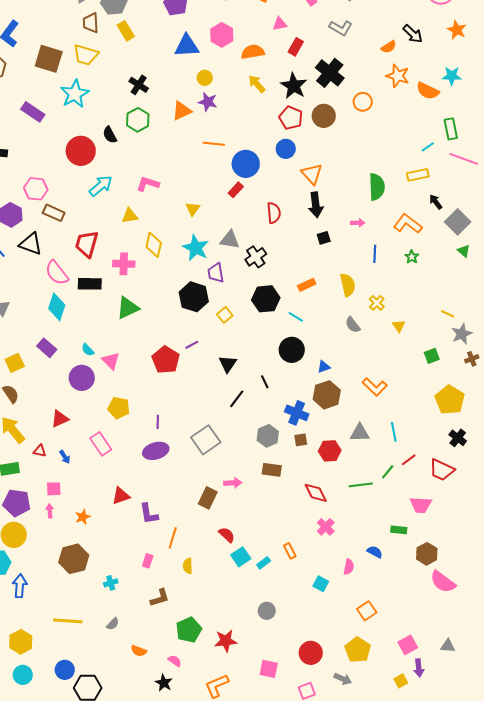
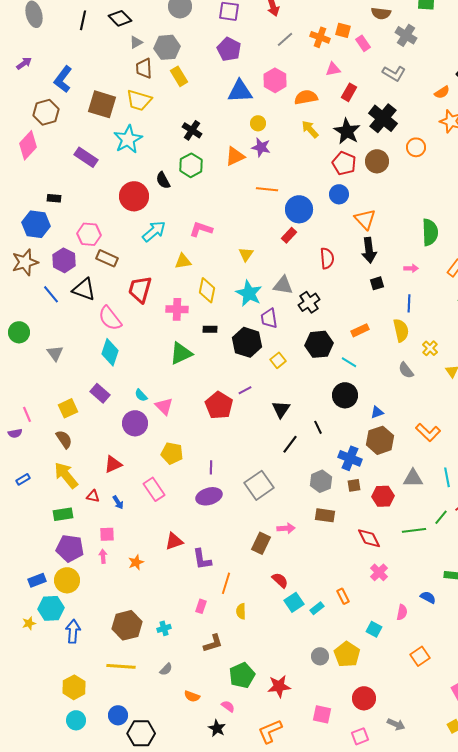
blue line: (375, 254) -> (409, 303), moved
black rectangle: (90, 284) -> (210, 329), moved, size x0.6
brown hexagon: (74, 559) -> (127, 625), moved
yellow pentagon: (358, 650) -> (347, 654), moved

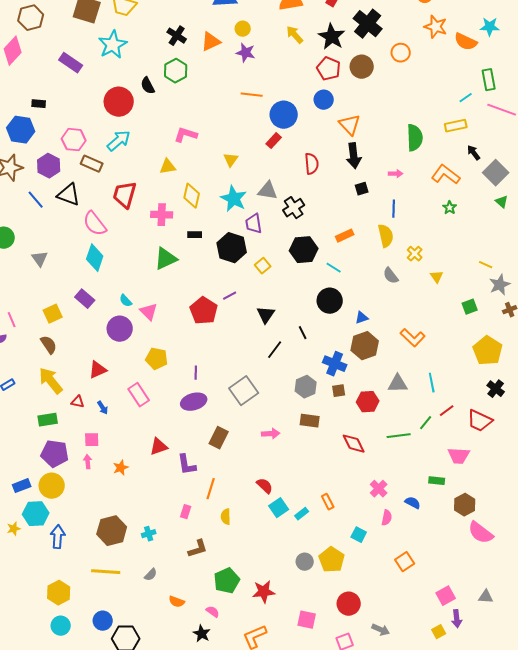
orange triangle: (235, 156) -> (211, 42), moved
cyan arrow: (154, 231) -> (119, 141), moved
brown rectangle: (261, 543) -> (219, 438), moved
pink cross: (379, 572) -> (379, 489), moved

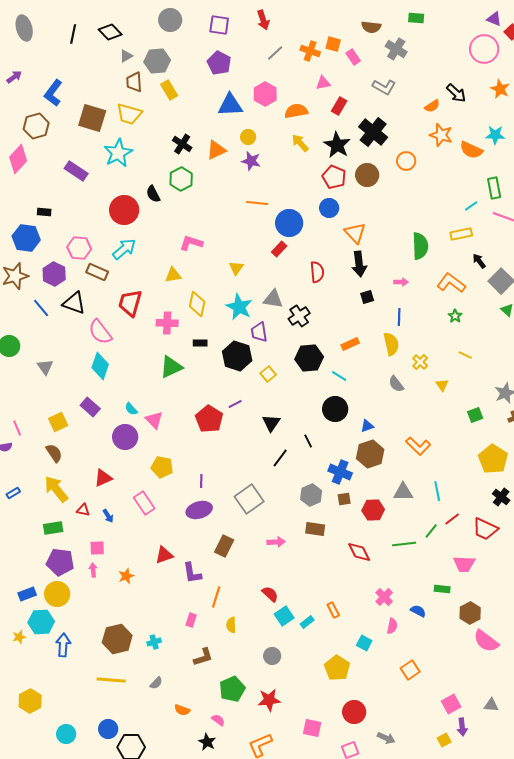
yellow line: (486, 265) -> (465, 355), moved
gray circle: (305, 562) -> (272, 656), moved
yellow hexagon: (59, 593) -> (30, 701), moved

